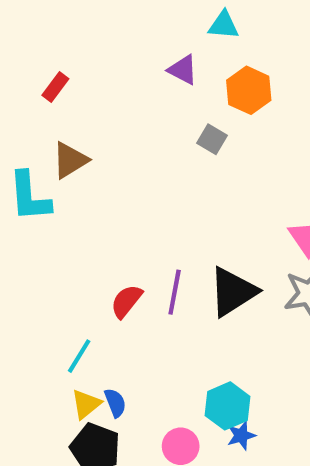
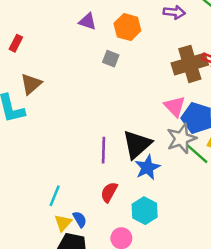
red semicircle: (126, 301) -> (109, 192), moved
blue star: (241, 435) -> (147, 167), moved, size x1.5

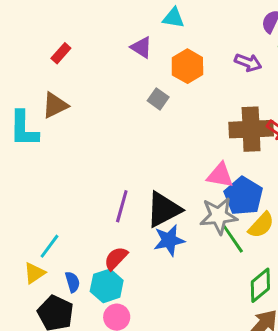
red rectangle: (16, 43) -> (61, 53), moved
pink triangle: (175, 106) -> (220, 175), turned -50
cyan hexagon: (145, 211) -> (107, 286), moved
yellow triangle: (63, 223) -> (34, 273), moved

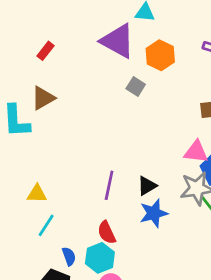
purple triangle: (141, 47) -> (118, 41), size x1.8
black triangle: (164, 210) -> (147, 186), size x0.6
red semicircle: (116, 258) -> (107, 233), turned -65
yellow triangle: (34, 273) -> (37, 194), moved, turned 40

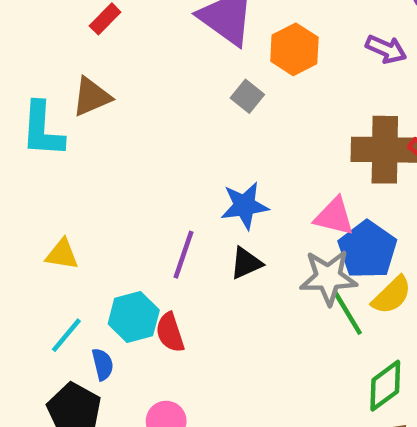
blue star: (154, 213) -> (245, 206), moved
cyan line: (46, 225) -> (66, 335), moved
cyan hexagon: (100, 258) -> (134, 317), moved

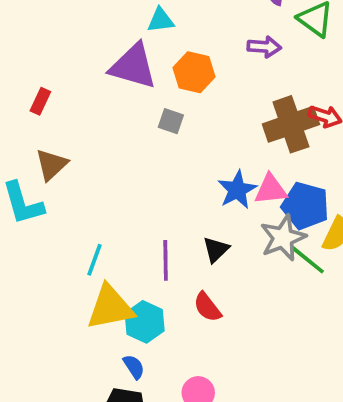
blue star: (245, 206) -> (237, 190), moved
yellow triangle: (62, 254) -> (110, 307), moved, size x1.8
red semicircle: (170, 332) -> (207, 307), moved
cyan line: (66, 335) -> (94, 260), moved

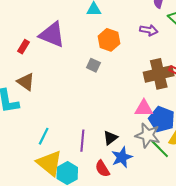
purple triangle: (133, 66) -> (52, 35), moved
brown triangle: (52, 165) -> (26, 82), turned -48
blue star: (237, 190) -> (122, 157), moved
gray star: (283, 238) -> (148, 135), turned 30
yellow triangle: (110, 307) -> (49, 163), turned 44

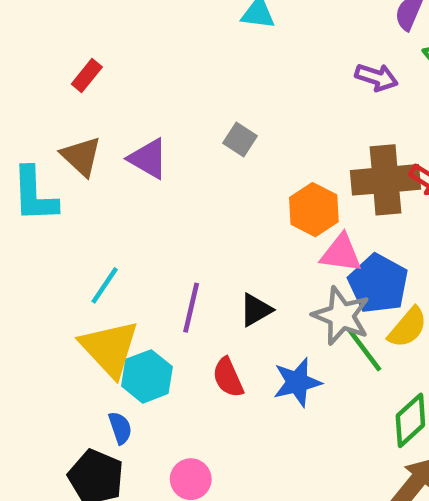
purple triangle: (52, 35) -> (148, 159), moved, size x0.7
orange hexagon: (109, 40) -> (314, 210), moved
blue star: (122, 157) -> (297, 382), moved

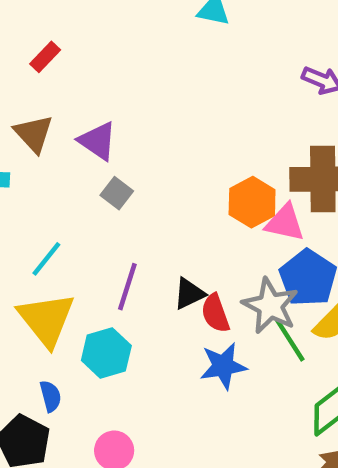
gray square: (240, 140) -> (117, 193), moved
pink triangle: (341, 253) -> (285, 223), moved
cyan hexagon: (147, 376) -> (106, 353), moved
red semicircle: (228, 377) -> (215, 313), moved

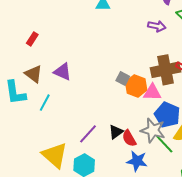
gray square: (117, 193) -> (123, 79), moved
cyan line: (46, 259) -> (45, 103), moved
purple line: (127, 287) -> (88, 134), turned 35
blue star: (223, 366) -> (137, 161), turned 30

